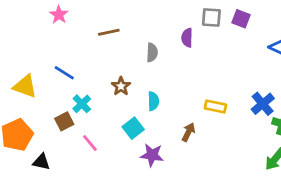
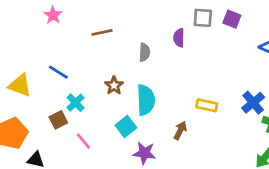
cyan semicircle: (153, 101) -> (146, 100), size x1.6

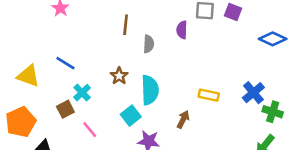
brown line: (102, 32) -> (126, 25), moved, turned -72

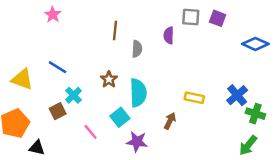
pink line: (90, 130) -> (91, 132), moved

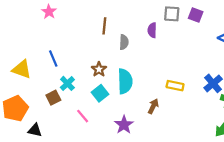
blue line: (58, 67) -> (53, 58), turned 35
cyan square: (120, 117) -> (100, 93), moved
purple star: (137, 142) -> (124, 125), turned 30

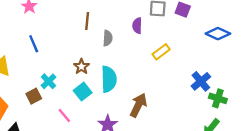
blue line: (53, 58) -> (34, 44), moved
yellow rectangle: (175, 86) -> (161, 52), moved, turned -49
brown arrow: (153, 106) -> (138, 105), size x1.5

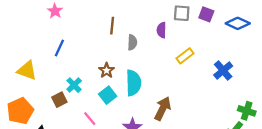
blue diamond: (218, 34) -> (238, 23), moved
blue line: (34, 44) -> (59, 48), turned 48
blue cross: (201, 81) -> (223, 70), moved
green cross: (218, 98) -> (247, 111), moved

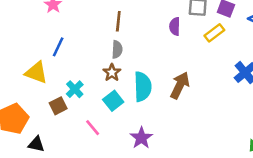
gray semicircle: (132, 42) -> (117, 49), moved
yellow rectangle: (185, 56) -> (214, 33), moved
yellow triangle: (27, 70) -> (36, 73), moved
brown arrow: (163, 109) -> (180, 85), moved

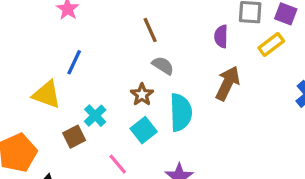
brown line: (118, 21) -> (150, 30), turned -30
gray semicircle: (117, 49) -> (163, 66), moved, turned -60
brown arrow: (180, 85) -> (228, 83), moved

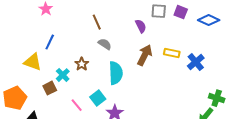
purple semicircle: (221, 36) -> (141, 26), turned 152
yellow rectangle: (271, 45) -> (172, 53), moved, turned 49
brown star: (142, 95) -> (82, 64), moved
cyan square: (144, 130) -> (98, 98), moved

